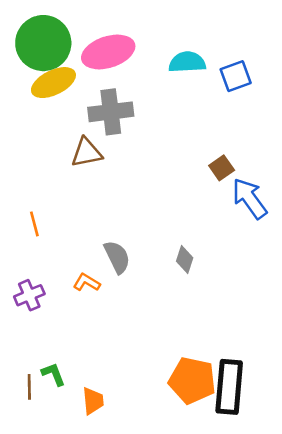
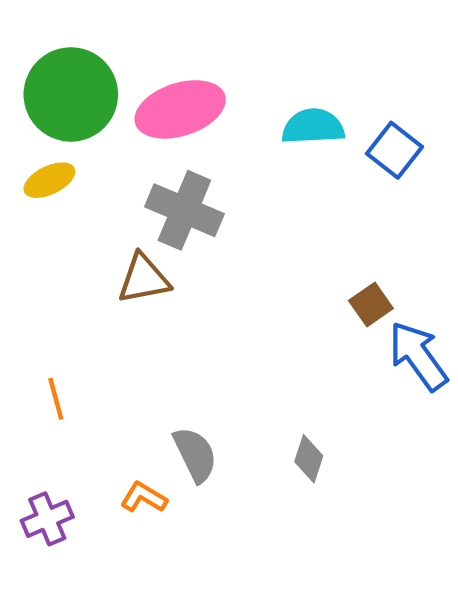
blue square: (236, 76) -> (394, 150), turned -32
yellow ellipse: (53, 83) -> (49, 180), moved, size x0.7
gray cross: (111, 112) -> (184, 210), turned 30

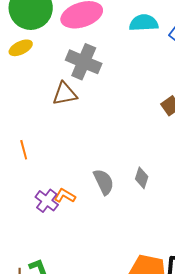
gray semicircle: (195, 455) -> (104, 182), moved
purple cross: (47, 519) -> (47, 201), moved, turned -30

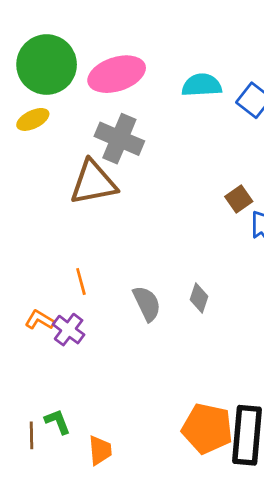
brown triangle: (65, 94) -> (93, 183), size x1.4
orange line: (24, 150) -> (81, 282), moved
orange L-shape: (65, 196) -> (40, 320), moved

